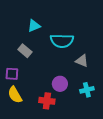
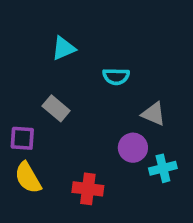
cyan semicircle: (62, 41) -> (116, 76), size x0.6
gray rectangle: (25, 51) -> (56, 108), moved
purple circle: (60, 84) -> (133, 148), moved

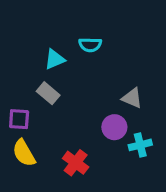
cyan triangle: (64, 48) -> (55, 59), moved
cyan semicircle: (116, 76) -> (90, 45), moved
red cross: (88, 189) -> (76, 163), turned 30

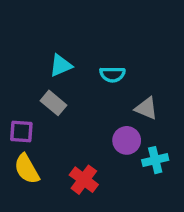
cyan semicircle: (90, 45) -> (112, 74), moved

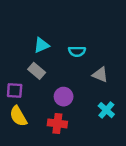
purple circle: (127, 140) -> (64, 97), moved
cyan cross: (155, 160) -> (106, 110), turned -35
red cross: (84, 180) -> (57, 123), turned -30

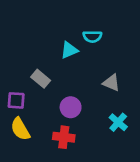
cyan triangle: (42, 45) -> (69, 50), moved
cyan semicircle: (77, 51) -> (92, 37), moved

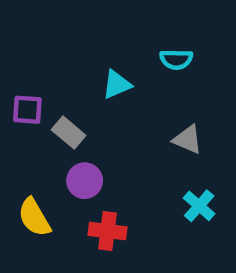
cyan semicircle: (92, 37) -> (176, 59), moved
purple square: (16, 100) -> (27, 110), moved
purple circle: (71, 107) -> (85, 181), moved

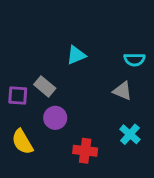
cyan semicircle: (176, 59) -> (134, 60), moved
purple square: (27, 110) -> (18, 95), moved
red cross: (108, 231) -> (85, 151), moved

